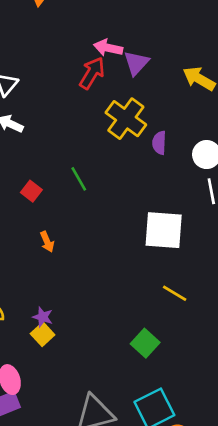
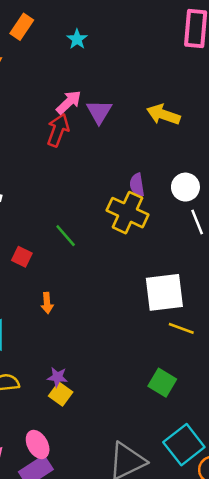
pink arrow: (108, 48) -> (69, 102), turned 136
yellow cross: (126, 119) -> (128, 213), moved
white square: (164, 230) -> (164, 292), moved
orange arrow: (47, 242) -> (47, 303), turned 30

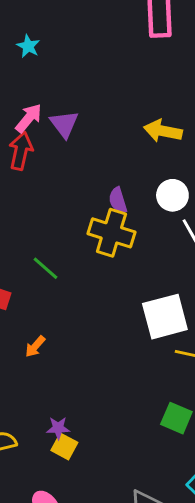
yellow arrow: (163, 115) -> (163, 131), moved
orange arrow: (47, 303) -> (35, 346), turned 54

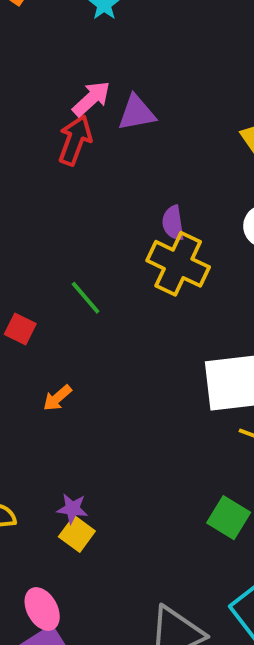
purple triangle: (64, 124) -> (137, 113), turned 48
purple semicircle: (118, 200) -> (173, 223), moved

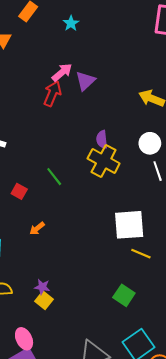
purple triangle: (137, 113) -> (85, 81), turned -35

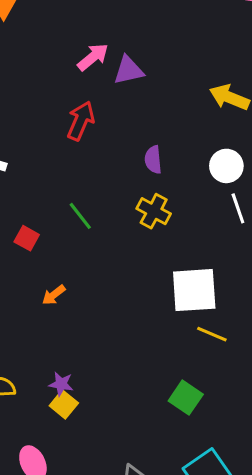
purple triangle: (85, 81) -> (129, 70), turned 30
red arrow: (52, 94) -> (81, 121), moved
yellow cross: (104, 161) -> (154, 211), moved, size x0.7

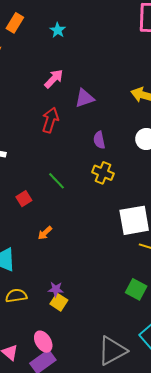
purple triangle: (129, 70) -> (85, 98), moved
red square: (27, 238) -> (24, 199), turned 35

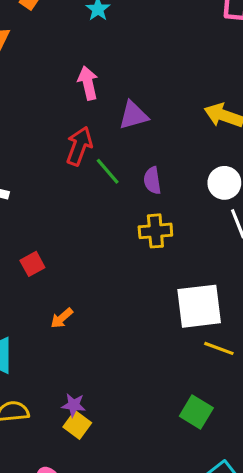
pink arrow: (54, 79) -> (88, 83), turned -60
yellow cross: (103, 173) -> (155, 231), turned -30
green line: (57, 181) -> (108, 171), moved

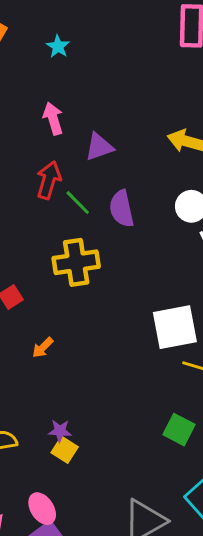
purple semicircle: (152, 181) -> (122, 209), size x1.4
yellow cross: (155, 231) -> (76, 262), moved, size x1.4

